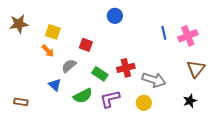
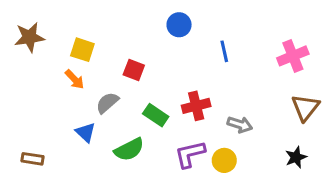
blue line: (164, 33) -> (224, 51), moved
gray arrow: (154, 80) -> (240, 125), size x0.7
purple L-shape: (110, 99) -> (190, 154), moved

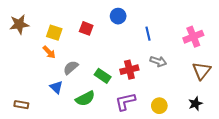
red square: (134, 70) -> (86, 28), moved
gray arrow: (240, 125) -> (158, 61), moved
yellow circle: (224, 160) -> (159, 106), moved

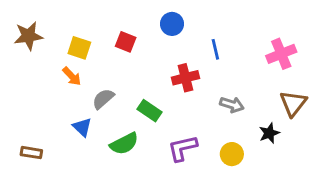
gray arrow: (158, 61) -> (232, 105), moved
red cross: (129, 70) -> (185, 78), moved
black star: (195, 104) -> (269, 133), moved

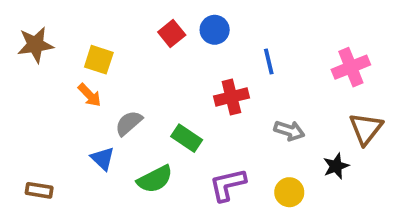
red square: (126, 42) -> (172, 34), moved, turned 30

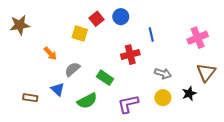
yellow square: (99, 60) -> (80, 33), moved
brown rectangle: (39, 190) -> (30, 98), moved
yellow circle: (289, 192) -> (163, 98), moved

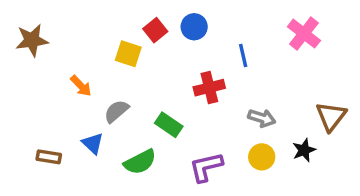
pink cross: (198, 38) -> (304, 34), moved, turned -30

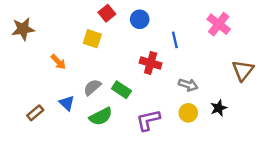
red square: (155, 30) -> (107, 13), moved
red cross: (209, 88) -> (151, 63), turned 30
gray semicircle: (116, 111) -> (92, 87), moved
brown triangle: (331, 116) -> (243, 70), moved
brown rectangle: (49, 157) -> (35, 113), turned -49

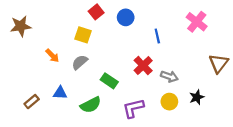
red cross: (151, 63) -> (143, 66), moved, turned 30
gray semicircle: (92, 87) -> (80, 62), moved
blue triangle: (67, 103) -> (60, 93), turned -40

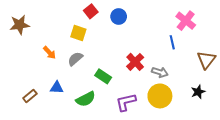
blue line: (157, 36) -> (172, 42), moved
black star: (197, 97) -> (198, 92), moved
yellow circle: (169, 102) -> (160, 96), size x1.5

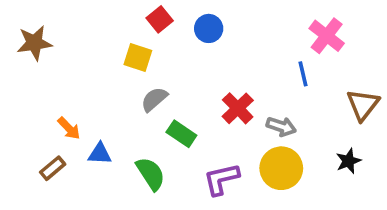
orange arrow: (50, 53) -> (69, 128), moved
gray semicircle: (75, 59) -> (154, 99), moved
green semicircle: (86, 99) -> (151, 174), turned -96

